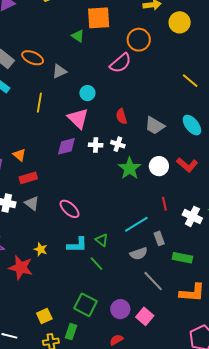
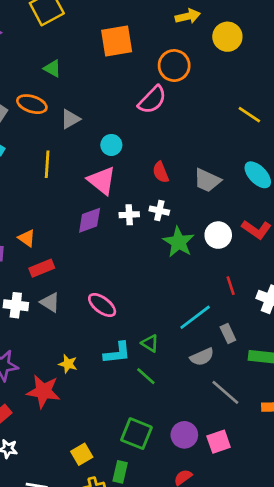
green triangle: (78, 36) -> (52, 68), moved
pink square: (145, 316) -> (219, 442), turned 36

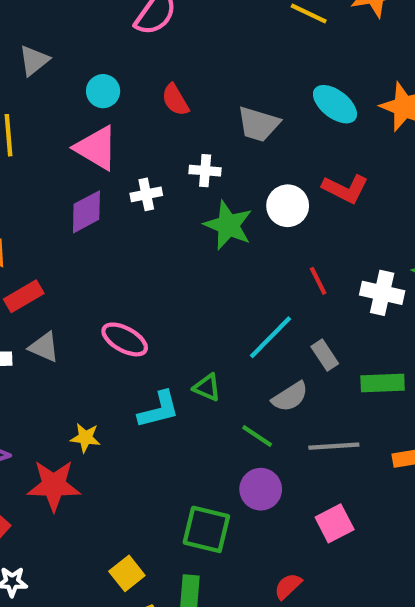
red semicircle: (161, 172) -> (175, 100), moved
white cross: (159, 211) -> (205, 171), moved
green line: (146, 376) -> (257, 436), moved
gray line: (225, 392) -> (334, 446), turned -36
purple circle: (184, 435) -> (261, 489), moved

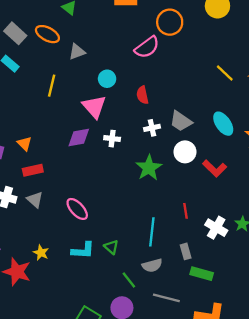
white cross: (205, 171) -> (152, 128), moved, turned -35
white circle: (288, 206) -> (185, 152), moved
cyan line: (271, 337) -> (152, 232), turned -56
gray rectangle: (325, 355) -> (186, 251), moved

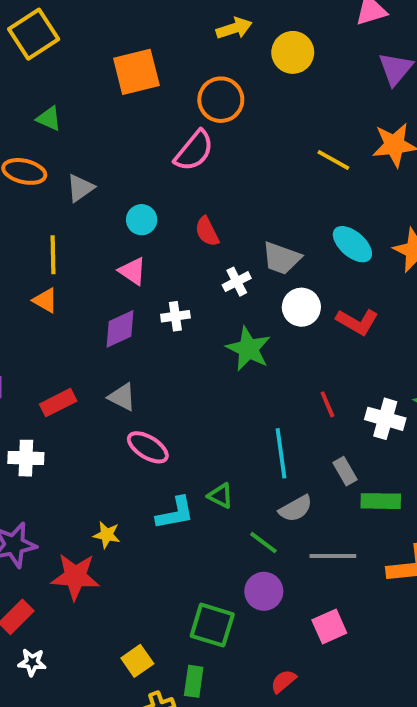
pink triangle: (94, 107) -> (132, 271), size x0.7
orange triangle: (25, 144) -> (45, 300), moved
gray triangle: (35, 200) -> (122, 397), moved

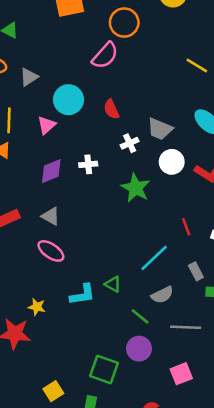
cyan circle: (142, 220) -> (69, 100), size x1.5
pink triangle: (132, 271) -> (47, 125), moved, turned 42
pink ellipse: (148, 447) -> (51, 251), moved
cyan line: (281, 453) -> (154, 258), turned 52

